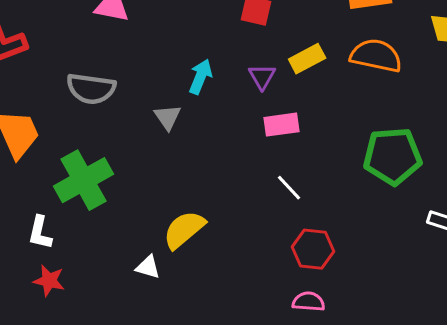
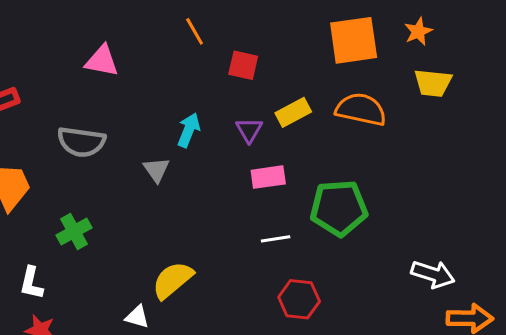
green pentagon: (393, 156) -> (339, 208), moved
green cross: (83, 180) -> (74, 232), size x0.6
white line: (289, 188) -> (276, 239), turned -56

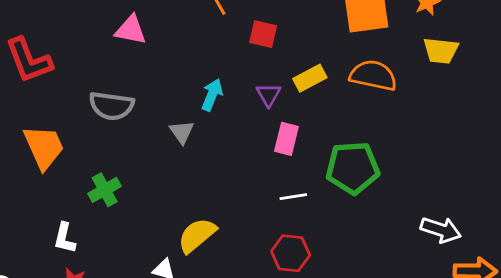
pink rectangle: (268, 177) -> (286, 139), turned -68
red hexagon: (299, 299) -> (291, 253), moved

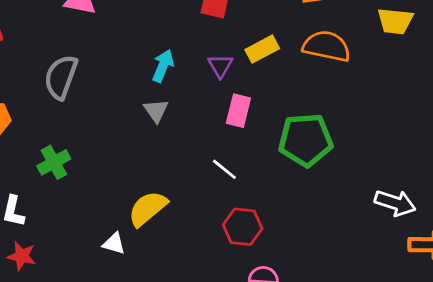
gray semicircle: (111, 106) -> (61, 77), turned 102
gray triangle: (182, 132) -> (156, 111), moved
white line: (293, 197) -> (224, 169), moved, turned 48

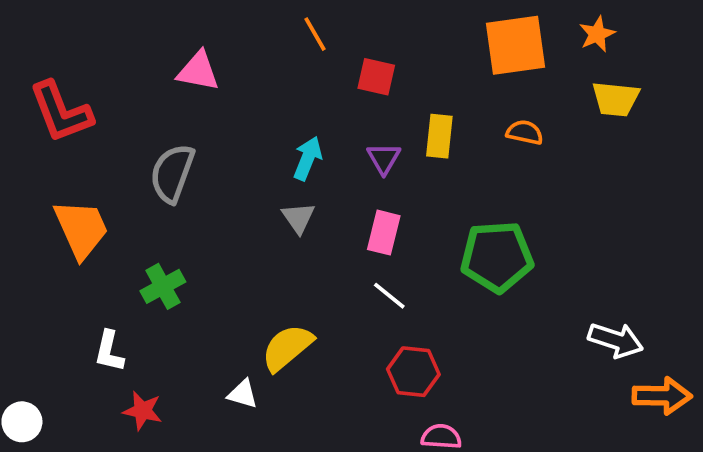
orange semicircle: (327, 46) -> (525, 132), size x0.6
yellow rectangle: (262, 49) -> (439, 136), turned -56
pink rectangle: (238, 111) -> (384, 233), moved
red star: (22, 256) -> (143, 411), moved

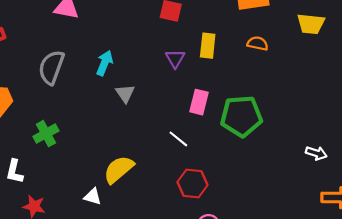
cyan arrow: (308, 158) -> (105, 63), moved
pink rectangle: (384, 233) -> (199, 102), moved
white arrow: (616, 340) -> (316, 153), moved, size x0.7

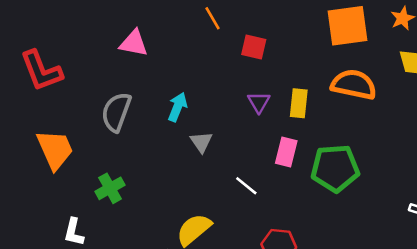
orange semicircle: (258, 43) -> (354, 85), size x1.8
yellow rectangle: (208, 46) -> (299, 103), moved
white line: (178, 139) -> (246, 186), moved

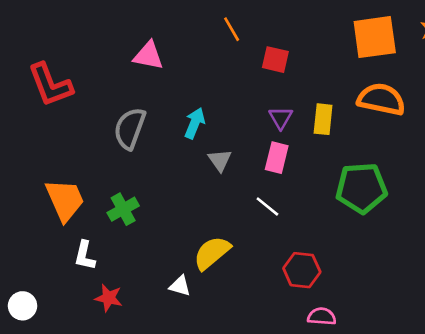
orange trapezoid: (55, 150) -> (65, 200), moved
pink rectangle: (286, 152) -> (277, 158), moved

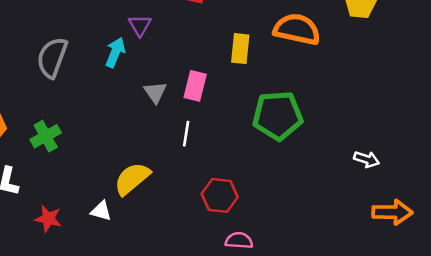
purple triangle: (281, 118) -> (140, 25), moved
gray triangle: (220, 160) -> (155, 92), moved
white line: (267, 207) -> (186, 134), turned 60
red star: (109, 298) -> (48, 219), moved

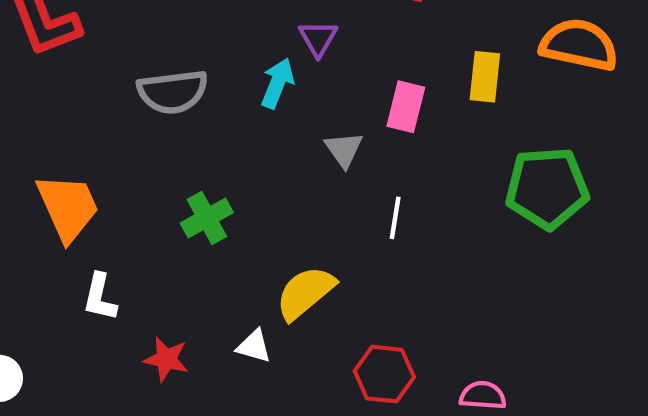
gray semicircle: (52, 58) -> (173, 92), turned -117
pink rectangle: (195, 86) -> (406, 107), moved
green cross: (46, 136) -> (207, 218), moved
red hexagon: (220, 195) -> (384, 374), moved

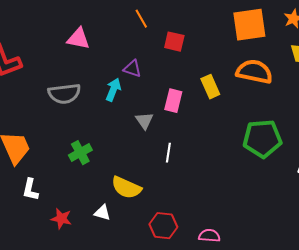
purple triangle: (318, 38) -> (132, 69), turned -42
yellow rectangle: (485, 77) -> (210, 87), turned -30
green pentagon: (547, 188) -> (262, 139), moved
yellow semicircle: (305, 293) -> (126, 188), turned -116

